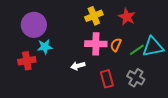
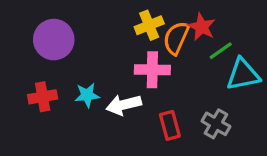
orange semicircle: (116, 45) -> (176, 38), moved, size x1.5
cyan star: (45, 47) -> (87, 95), moved
green line: (137, 50) -> (221, 51), moved
white arrow: (78, 66) -> (124, 105), size x1.5

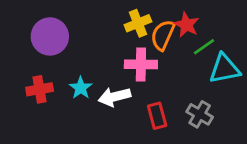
cyan star: (87, 95) -> (81, 88), turned -30

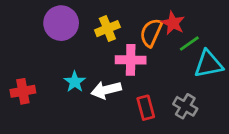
yellow cross: (138, 23) -> (107, 29), moved
purple circle: (50, 36) -> (61, 23), moved
red cross: (40, 89) -> (23, 91), moved

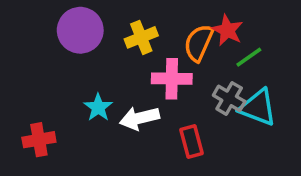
cyan triangle: (208, 64) -> (258, 107), moved, turned 32
red cross: (23, 91) -> (39, 140), moved
gray cross: (185, 106) -> (229, 98), moved

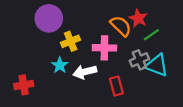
yellow cross: (141, 37) -> (71, 41), moved
orange semicircle: (199, 43) -> (121, 26), turned 110
gray cross: (229, 98) -> (139, 60), turned 36

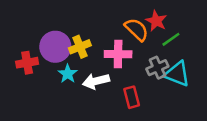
purple circle: (49, 18) -> (55, 47), moved
red cross: (24, 85) -> (27, 63), moved

